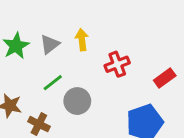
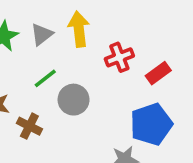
yellow arrow: (82, 40) -> (79, 29), size x1.4
red rectangle: (165, 78) -> (158, 73), moved

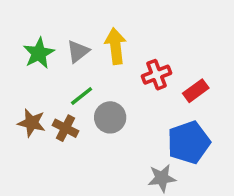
brown cross: (29, 126) -> (65, 128), moved

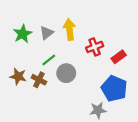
blue pentagon: (189, 142) -> (114, 88), turned -30

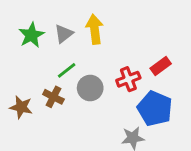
red cross: (95, 47) -> (128, 79), moved
brown star: (18, 76) -> (21, 107), moved

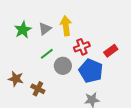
red cross: (128, 79) -> (82, 47), moved
brown cross: (53, 97) -> (38, 89), moved
blue pentagon: (155, 109) -> (91, 71), moved

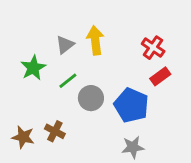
green star: (23, 30) -> (33, 68), moved
red cross: (82, 47) -> (153, 48), moved, turned -35
brown star: (16, 79) -> (23, 137), moved

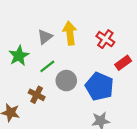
red cross: (153, 48) -> (105, 39), moved
brown cross: (55, 131) -> (37, 95), moved

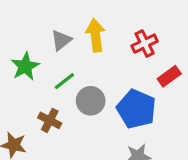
red cross: (105, 39) -> (145, 44), turned 30

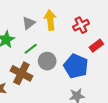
brown cross: (50, 120) -> (21, 73), size x1.5

